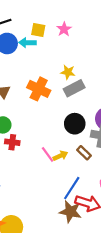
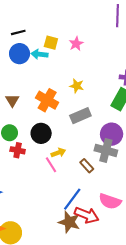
gray rectangle: (74, 88) -> (80, 116), moved
black circle: (75, 124) -> (41, 133), moved
yellow arrow: (60, 156) -> (58, 153), moved

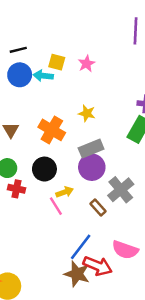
purple circle: (112, 134) -> (92, 167), moved
gray cross: (106, 150) -> (121, 190), turned 35

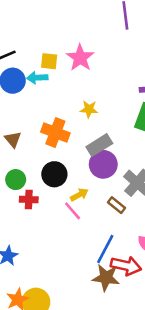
pink star: (87, 64) -> (80, 58), size x1.5

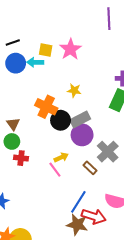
brown triangle: (13, 139) -> (13, 124), moved
black circle: (54, 174) -> (61, 120), moved

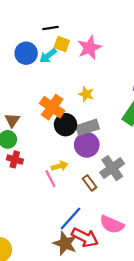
black line: (13, 43) -> (50, 28), moved
cyan arrow: (35, 62) -> (48, 56), turned -49

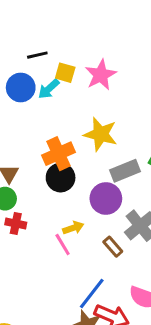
black line: (50, 28) -> (37, 55), moved
yellow star: (86, 94) -> (101, 134), size x1.6
orange cross: (52, 107) -> (58, 154), turned 35
black circle: (66, 125) -> (61, 178), moved
gray rectangle: (87, 127) -> (125, 171), moved

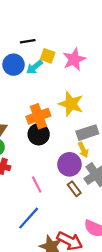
purple circle: (106, 199) -> (69, 164), moved
yellow arrow: (73, 228) -> (83, 150), moved, turned 80
blue line: (92, 293) -> (29, 218), moved

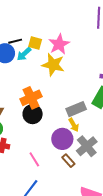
black line: (28, 41) -> (15, 41), moved
yellow star: (71, 104) -> (53, 65), moved

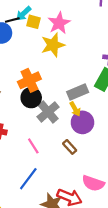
cyan arrow: (24, 54) -> (24, 13), moved
yellow star: (53, 65) -> (53, 45), turned -30
purple circle: (62, 139) -> (82, 122), moved
gray cross: (87, 146) -> (48, 112), moved

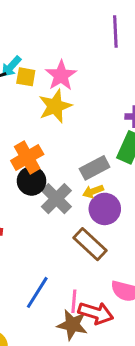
yellow arrow: (75, 109) -> (93, 191), turned 104
pink line: (33, 146) -> (74, 301), moved, turned 42
brown rectangle: (70, 147) -> (90, 244), size x1.6

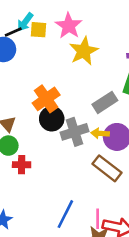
yellow star: (55, 106) -> (84, 51), moved
yellow arrow: (93, 191) -> (100, 133), moved, turned 30
gray cross: (56, 199) -> (75, 132), turned 32

